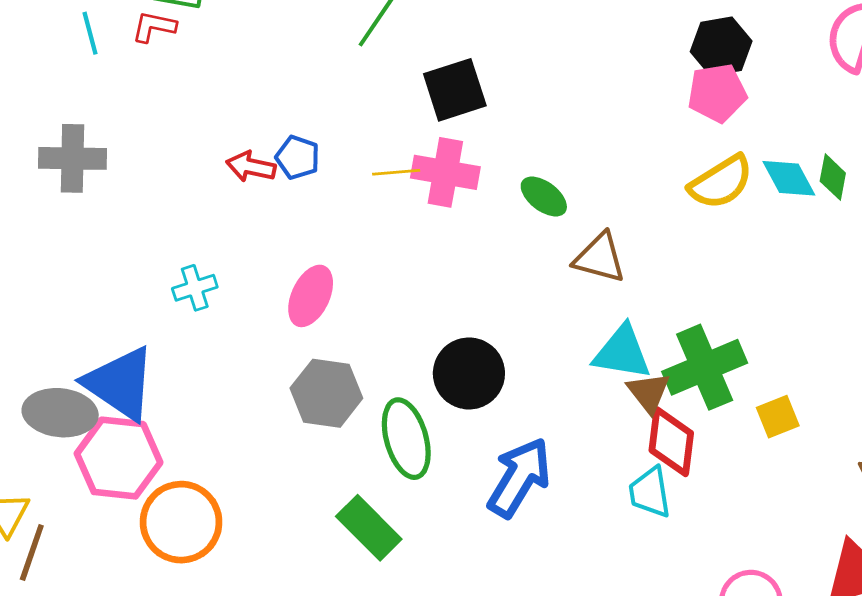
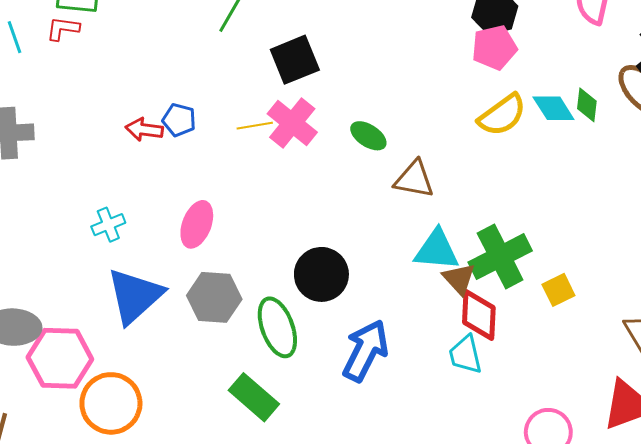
pink cross: (445, 172) -> (292, 123), turned 33
blue triangle: (120, 384) -> (135, 296), moved, turned 48

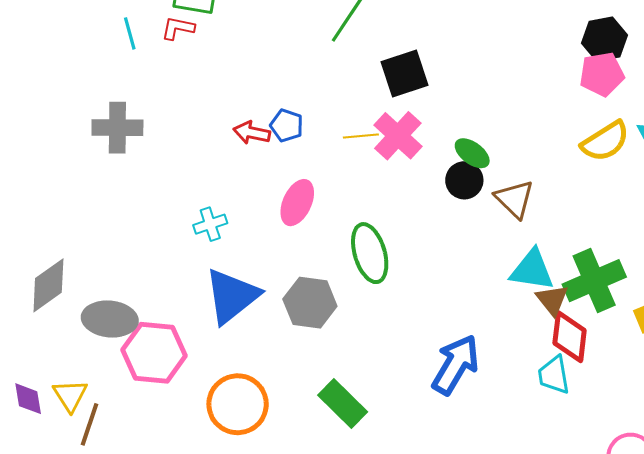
brown triangle: (414, 179) -> (515, 199), turned 30
pink ellipse: (197, 224) -> (297, 203), moved
black circle: (321, 274) -> (464, 180), moved, size x0.7
green ellipse: (277, 327) -> (370, 253), moved
orange circle: (111, 403) -> (238, 404), moved

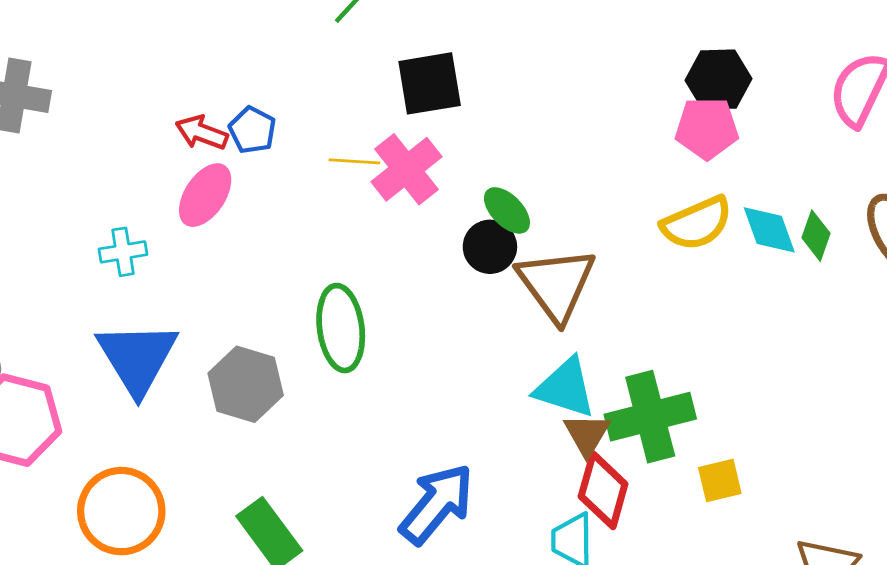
brown triangle: (515, 199) -> (556, 284), size x1.4
pink ellipse: (297, 203) -> (205, 195), moved
blue triangle: (232, 296) -> (137, 358), turned -32

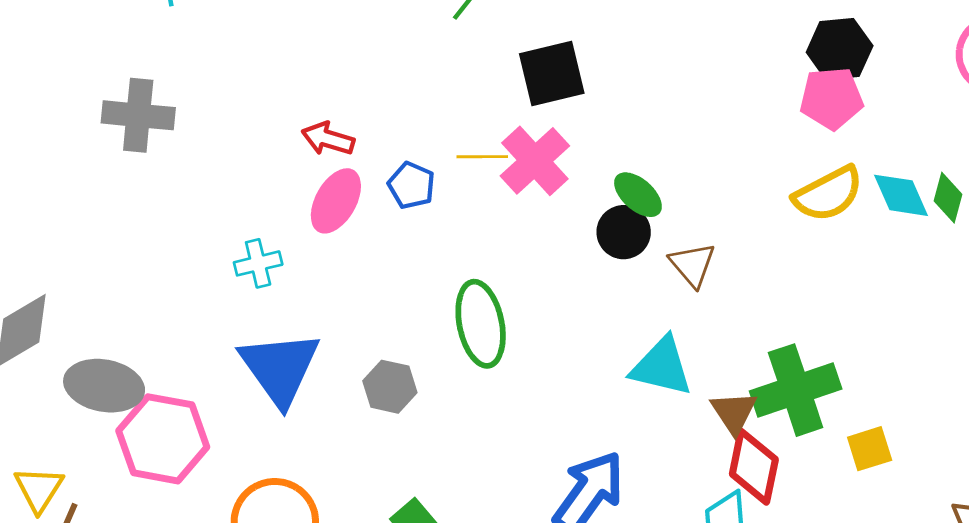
blue pentagon: (252, 130) -> (411, 185), moved
brown triangle: (556, 284) -> (693, 265), size x0.6
gray hexagon: (246, 384) -> (390, 387), size x0.7
cyan triangle: (565, 388) -> (662, 367), moved

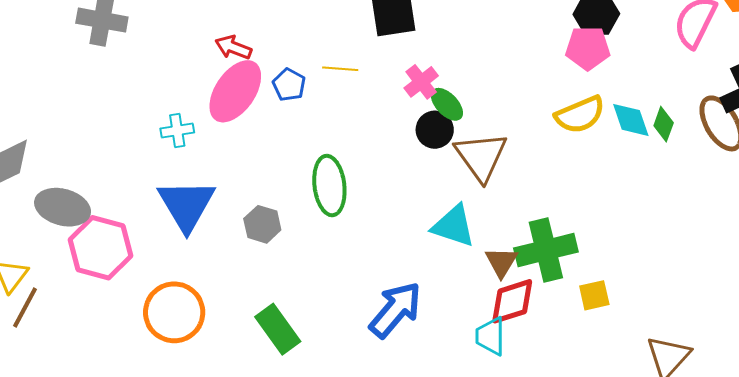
pink cross: (535, 161) -> (421, 82), moved, size x0.7
pink ellipse: (336, 201) -> (235, 91), size x1.4
brown triangle: (693, 265) -> (481, 156), size x1.6
red diamond: (754, 467) -> (512, 301), turned 56

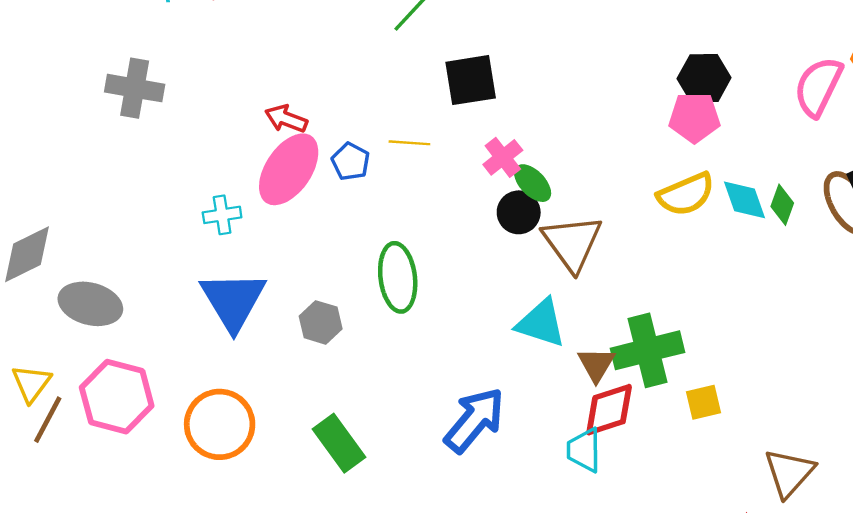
pink hexagon: (101, 248) -> (117, 397), moved

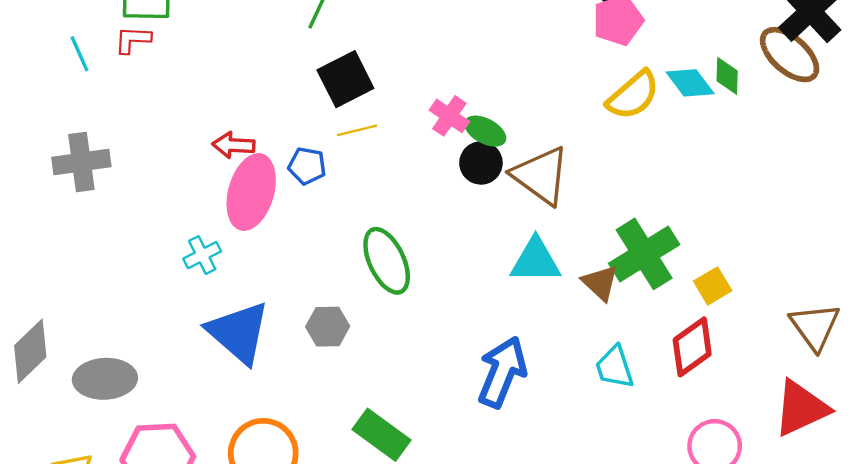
black square: (471, 80) -> (345, 79), moved
red diamond: (609, 410) -> (692, 347), moved

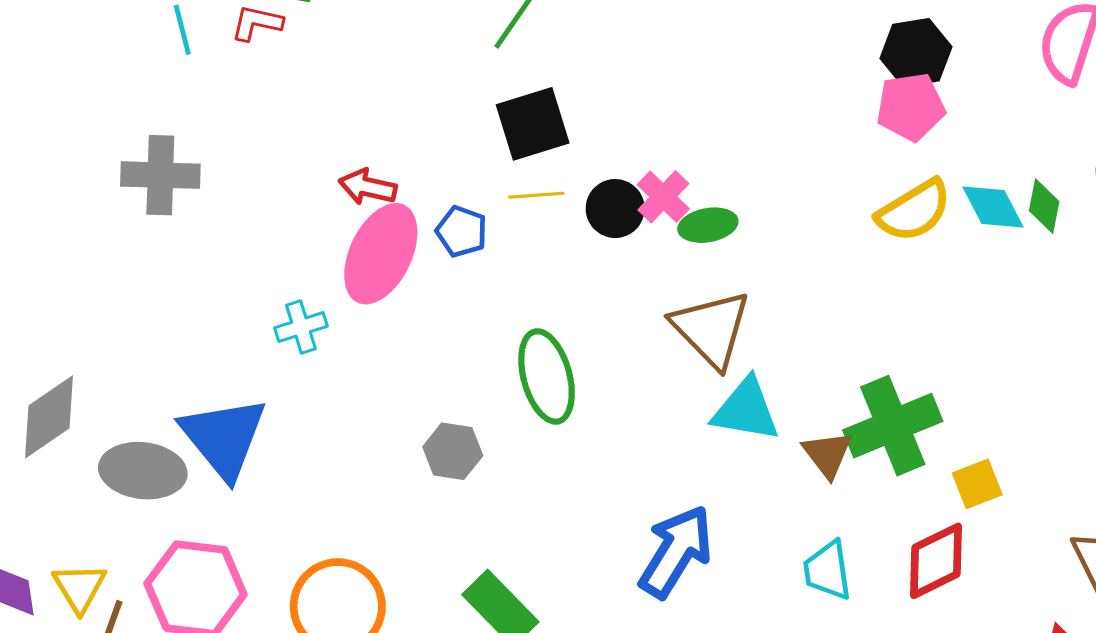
green ellipse: (485, 131) -> (708, 225), turned -48
black circle: (481, 163) -> (615, 209), moved
brown triangle: (541, 176) -> (711, 329), moved
blue triangle: (239, 332) -> (224, 438), moved

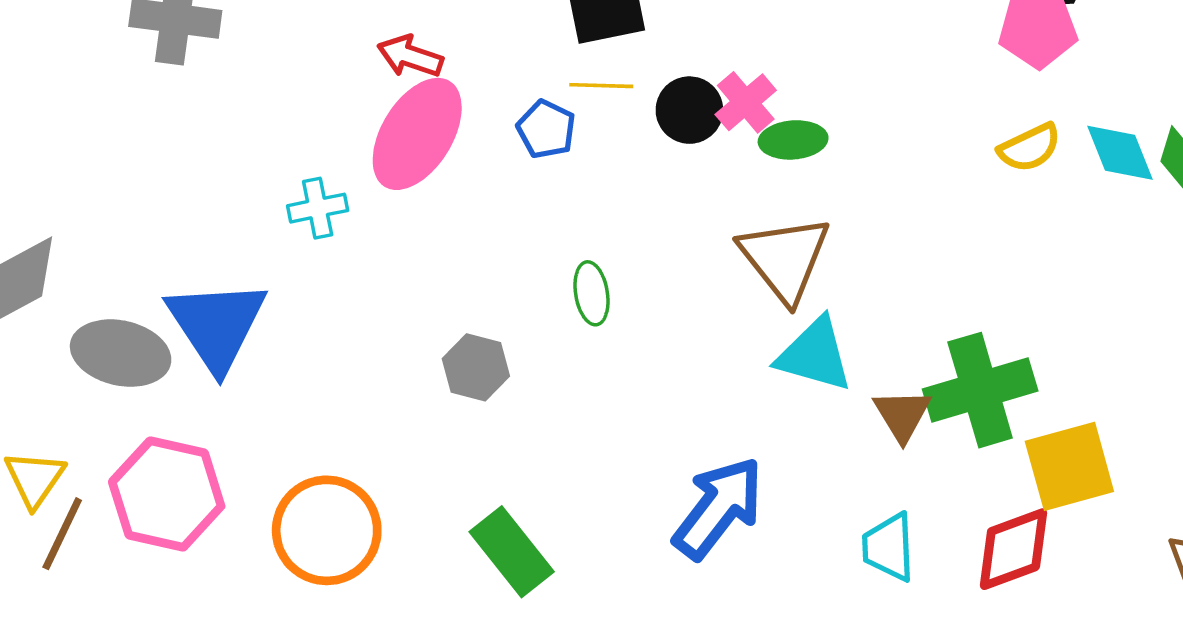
yellow semicircle: (914, 211) -> (1030, 148), size x0.7
blue pentagon: (462, 231) -> (546, 129), moved
green ellipse: (547, 376) -> (592, 293), size x0.6
yellow square: (977, 484) -> (1069, 466), size x1.6

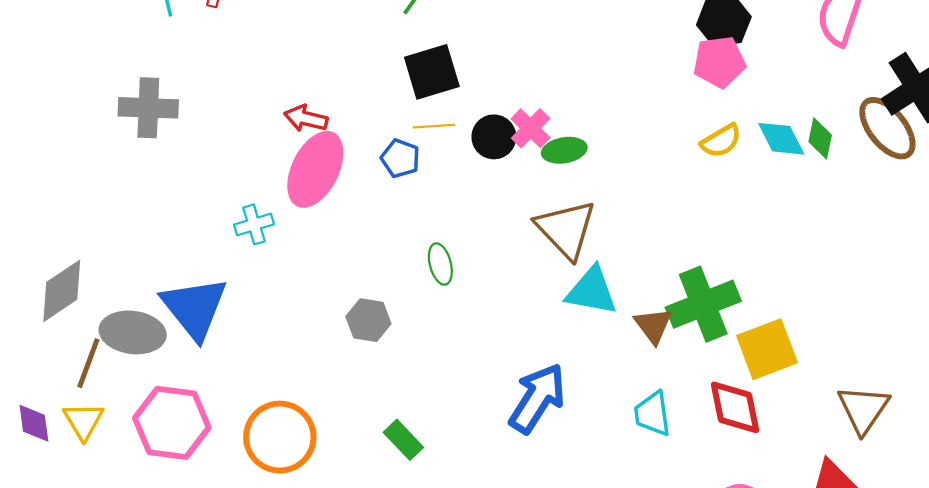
brown line: (62, 534) -> (88, 363), moved
red diamond: (1013, 549) -> (735, 407), turned -76
green rectangle: (512, 552) -> (403, 440), size x0.7

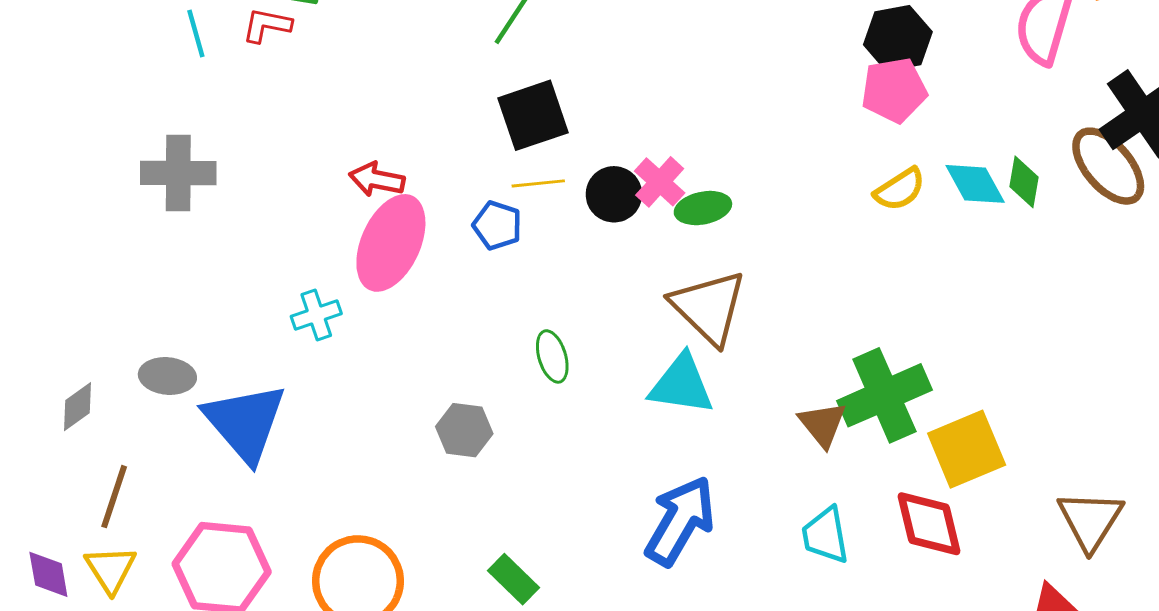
gray diamond: (62, 291) -> (77, 407), size x0.6
cyan triangle: (592, 291) -> (681, 385), moved
gray ellipse: (133, 332) -> (167, 376), moved, size x0.7

